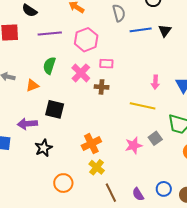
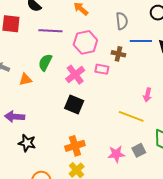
brown cross: (102, 87) -> (118, 54), moved
black square: (55, 109) -> (74, 105), moved
black star: (44, 148) -> (27, 143), turned 30

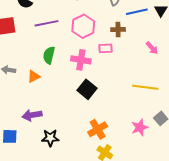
pink cross: (75, 75) -> (81, 60), turned -30
pink arrow: (147, 95) -> (152, 48), moved, turned -40
black square: (74, 105) -> (87, 89), turned 30

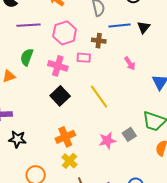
yellow line: (145, 87) -> (99, 97), moved, turned 40

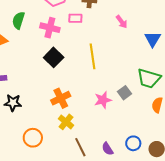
yellow line: (99, 97) -> (93, 56), turned 30

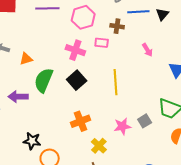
green semicircle: (18, 20) -> (44, 80), moved, size x1.4
black star: (13, 103) -> (32, 141), moved
yellow cross: (66, 122) -> (99, 146), moved

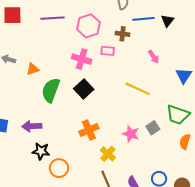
yellow line: (116, 82) -> (138, 89), moved, turned -60
purple arrow: (18, 97) -> (32, 126), moved
pink star: (122, 126) -> (131, 134), turned 30

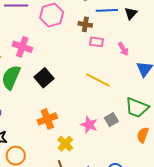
pink rectangle: (108, 51) -> (97, 42), moved
pink arrow: (154, 57) -> (123, 49), moved
pink cross: (82, 59) -> (22, 47), moved

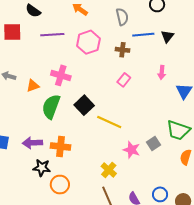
pink rectangle: (97, 42) -> (124, 80), moved, turned -56
pink arrow: (123, 49) -> (162, 72), turned 40
yellow line: (98, 80) -> (109, 122), moved
orange cross: (47, 119) -> (60, 146), moved, turned 30

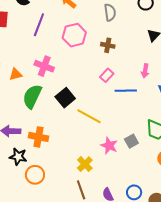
purple line: (52, 35) -> (39, 25), turned -70
blue line: (143, 35) -> (126, 91), moved

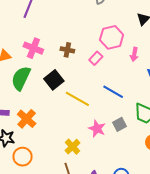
pink hexagon: (74, 35) -> (112, 37), moved
brown cross: (108, 45) -> (67, 50), moved
blue line: (126, 91) -> (113, 92), moved, turned 30
orange cross: (39, 137) -> (27, 119), turned 30

